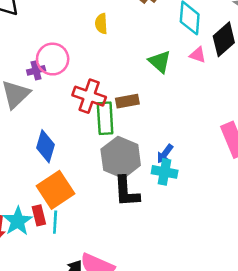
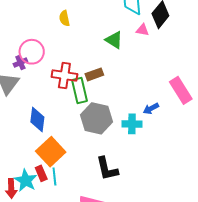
blue arrow: (165, 154) -> (151, 109), moved, turned 35
black L-shape: (126, 192) -> (107, 169), moved

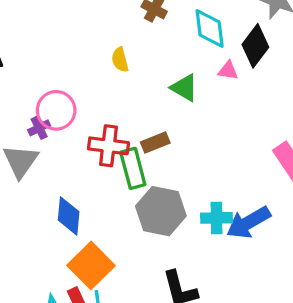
yellow semicircle: (64, 18) -> (120, 60), moved
blue arrow: (151, 109) -> (248, 222), moved, size x1.8

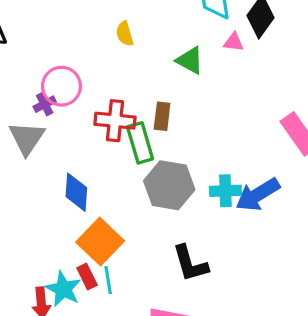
brown rectangle: (155, 143) -> (162, 116), turned -60

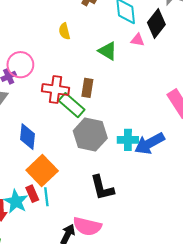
green rectangle: (140, 143) -> (72, 105), turned -35

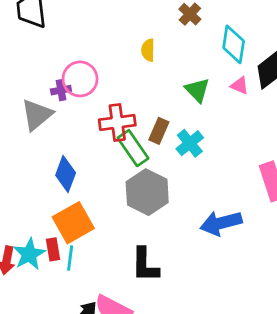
red cross: (55, 89) -> (117, 122), turned -30
cyan cross: (128, 140) -> (190, 143), moved, turned 36

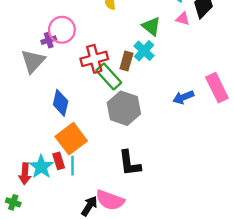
cyan cross: (190, 143) -> (144, 51), moved
blue arrow: (221, 223) -> (183, 97), moved, size x0.7

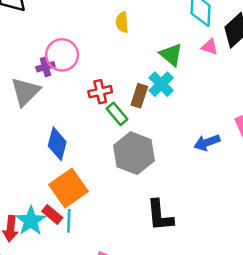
red cross: (94, 59) -> (100, 92), size x0.7
green rectangle: (109, 77) -> (117, 114), size x0.7
red rectangle: (59, 161) -> (52, 214), turned -35
black L-shape: (130, 163) -> (160, 215), moved

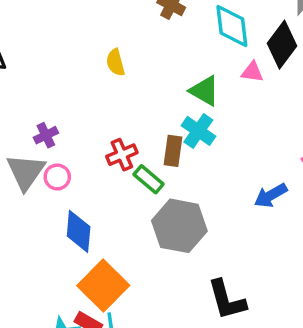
yellow semicircle: (122, 22) -> (115, 62), moved
pink circle: (62, 55) -> (57, 177), moved, size x0.6

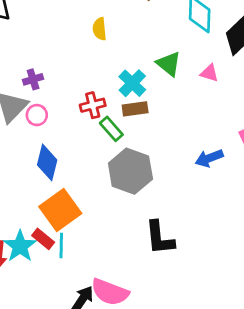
pink triangle: (252, 72) -> (209, 73), moved
cyan cross: (198, 131) -> (132, 83), moved
brown rectangle: (173, 151) -> (135, 109), turned 65

